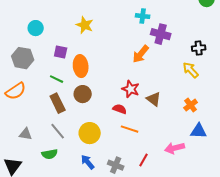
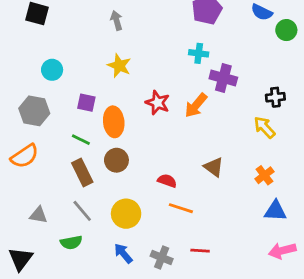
red star: (131, 89) -> (158, 103), moved
pink arrow: (175, 148) -> (282, 251), moved
red line: (144, 160) -> (200, 251), turned 64

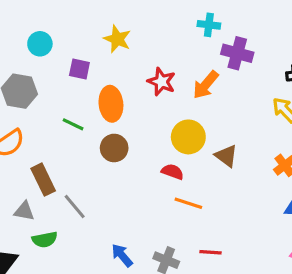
purple square: (86, 103) -> (79, 69), moved
brown rectangle: (82, 173) -> (43, 180), moved
yellow circle: (126, 214) -> (188, 137), moved
green semicircle: (71, 242) -> (45, 240), moved

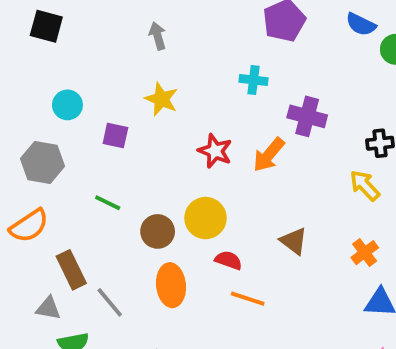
cyan cross: (209, 25) -> (253, 80), moved
orange ellipse: (111, 104) -> (171, 285), moved
yellow circle: (188, 137) -> (206, 218), moved

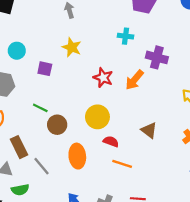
brown circle: (158, 231) -> (57, 125), moved

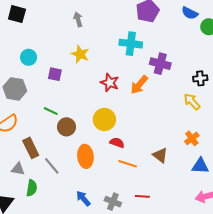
cyan cross: (125, 36) -> (131, 44), size x1.5
brown triangle: (149, 130) -> (160, 155), moved
green semicircle: (20, 190) -> (32, 188), turned -70

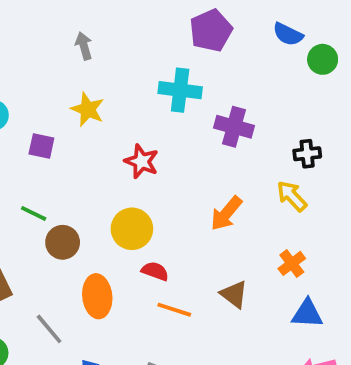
orange arrow: (139, 85) -> (226, 213), moved
gray line: (52, 166) -> (49, 329), moved

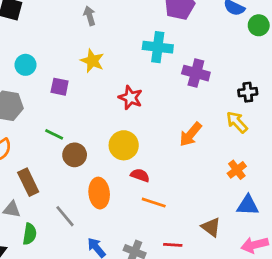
brown triangle: (234, 294) -> (211, 227), moved

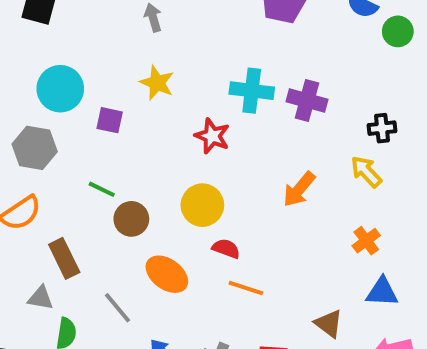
cyan cross: (158, 47) -> (252, 91), moved
cyan circle: (25, 65) -> (60, 89), size x1.5
orange ellipse: (99, 193) -> (167, 274), turned -48

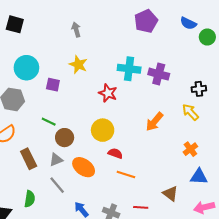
gray triangle: (41, 298) -> (56, 160), moved, turned -32

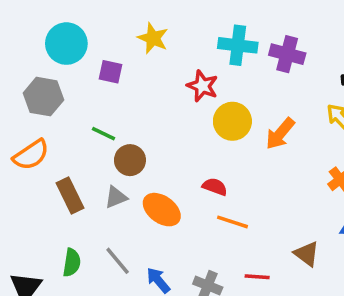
yellow circle: (103, 130) -> (232, 121), moved
gray line: (57, 185) -> (118, 261), moved

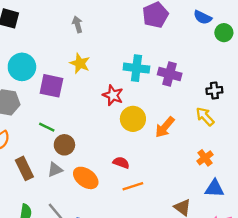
purple square: (111, 72) -> (51, 86), size x1.5
orange line: (232, 222) -> (133, 186), turned -36

